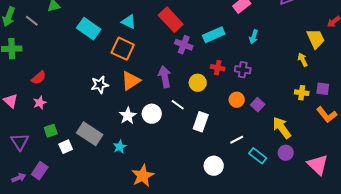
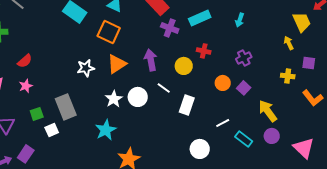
purple cross: (243, 70) -> (244, 58), moved, turned -35
purple square: (323, 89) -> (309, 63), moved
gray rectangle: (90, 134) -> (66, 107), moved, turned 35
cyan star: (120, 147) -> (106, 130), size x1.5

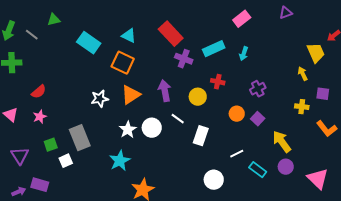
cyan arrow: (240, 20) -> (244, 54), moved
purple rectangle: (26, 154) -> (40, 185), turned 72

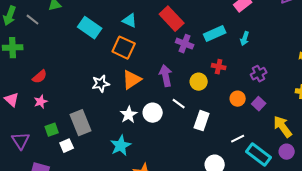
cyan rectangle: (258, 170) -> (259, 155), size x1.4

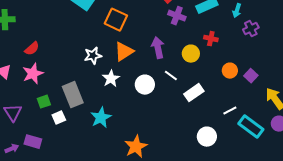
purple cross: (259, 74) -> (251, 29), moved
pink star: (41, 102) -> (33, 74), size x1.5
white star: (129, 115) -> (111, 79), moved
white rectangle: (202, 121) -> (194, 93), turned 36
cyan star: (121, 146) -> (101, 118), moved

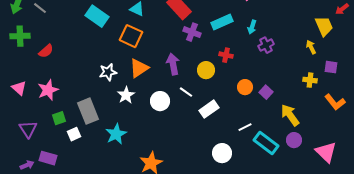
red semicircle: (32, 49) -> (46, 51), moved

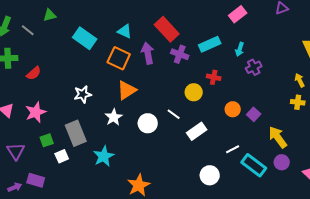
yellow arrow: (311, 47) -> (300, 80), moved
purple arrow: (173, 64) -> (148, 53), moved
white star: (108, 72) -> (83, 94), moved

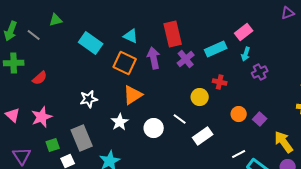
pink rectangle: (238, 14) -> (244, 32), moved
red rectangle: (167, 29) -> (173, 34), turned 30
purple cross: (180, 54) -> (186, 59), turned 30

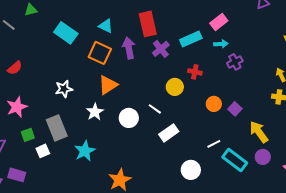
cyan arrow: (246, 54) -> (221, 44), turned -112
white rectangle: (203, 136) -> (169, 133), moved

